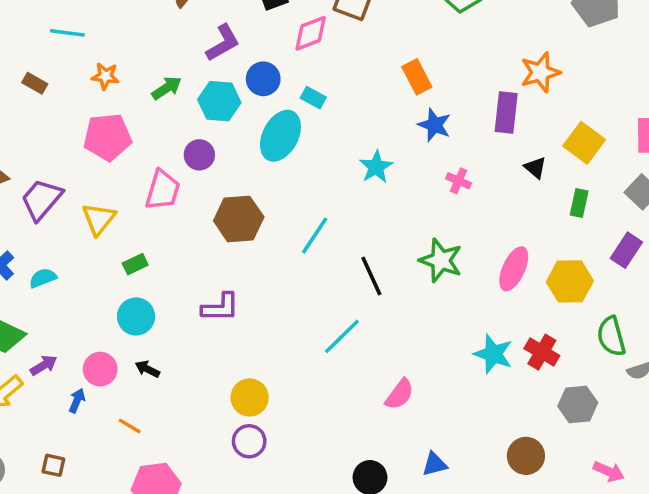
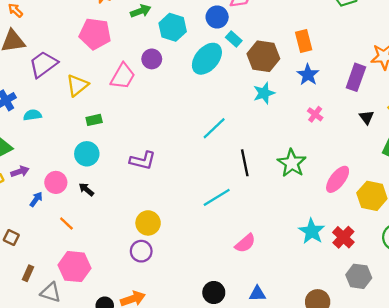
blue circle: (263, 79) -> (217, 17), moved
brown hexagon: (239, 219) -> (263, 56), moved

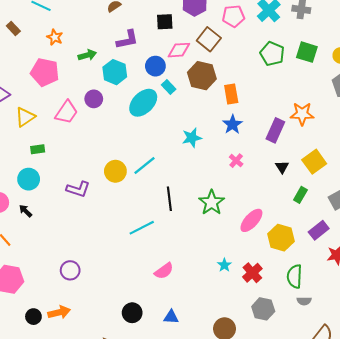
brown hexagon: (263, 56) -> (202, 76), moved
yellow circle: (148, 223) -> (115, 171), moved
cyan star: (312, 231) -> (224, 265), size x0.6

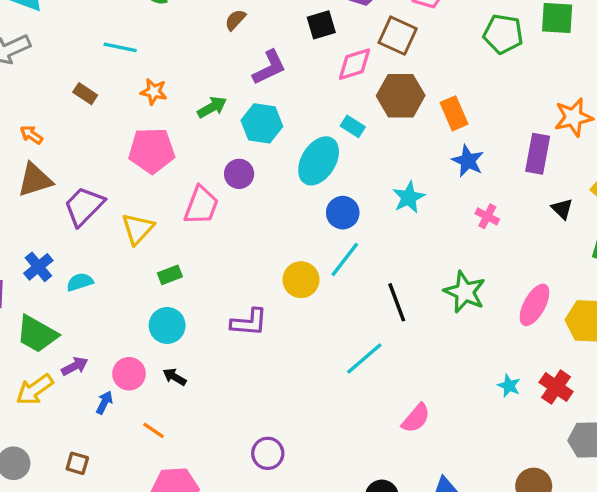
blue circle: (155, 66) -> (343, 213), moved

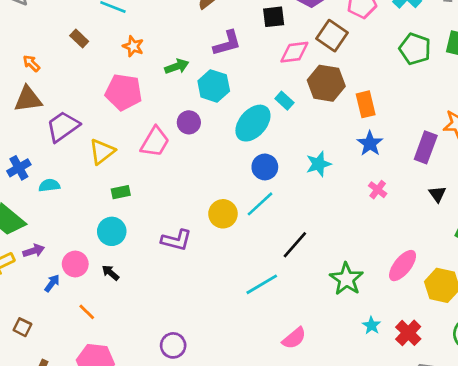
green star: (465, 292) -> (346, 279), moved
black line: (397, 302) -> (295, 245), turned 52

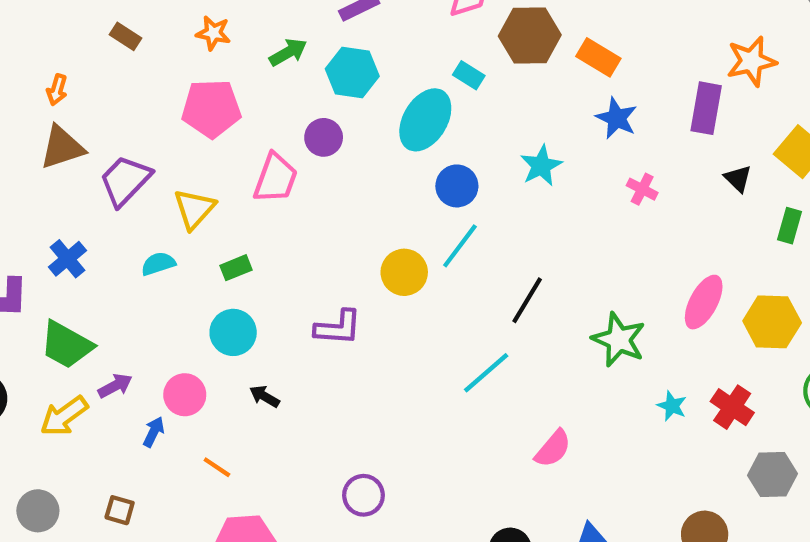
orange arrow: (31, 63) -> (57, 90), turned -108
orange rectangle: (366, 104) -> (598, 57), turned -35
cyan semicircle: (49, 185) -> (158, 264), moved
black arrow: (110, 273) -> (264, 396), moved

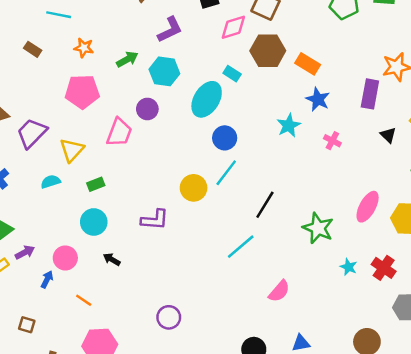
cyan star: (541, 166) -> (289, 125), moved

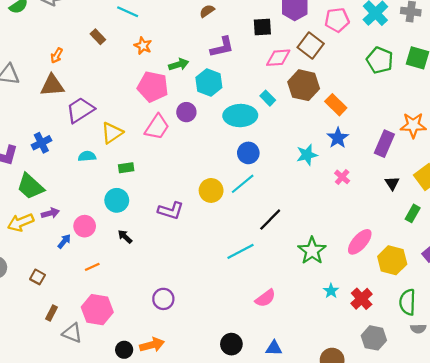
pink pentagon: (82, 92) -> (153, 87), moved
cyan ellipse: (207, 99) -> (240, 116), turned 44
orange line: (84, 300) -> (92, 267), turned -72

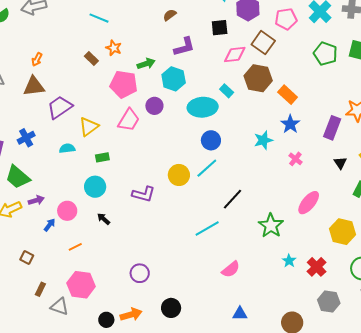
brown rectangle: (98, 37) -> (91, 59), moved
pink ellipse: (360, 242) -> (309, 203), moved
black circle: (231, 344) -> (171, 308), moved

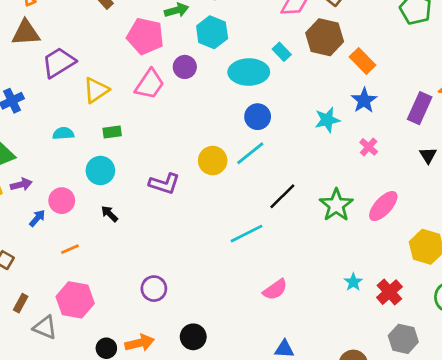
cyan semicircle: (67, 148) -> (63, 133), moved
green star: (271, 226) -> (336, 205), moved

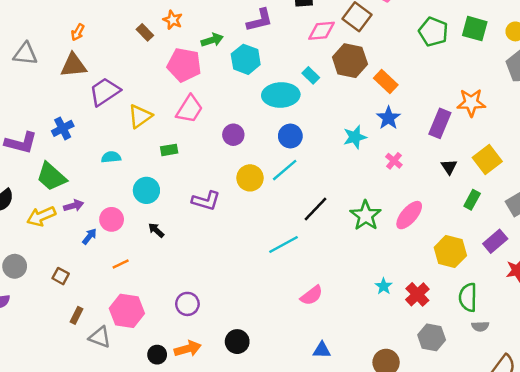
purple circle: (185, 67) -> (233, 135), moved
green rectangle: (112, 132) -> (169, 150), moved
purple circle: (154, 289) -> (187, 304), moved

